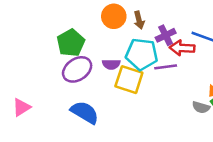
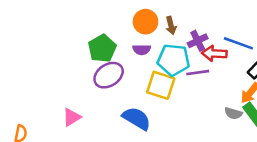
purple semicircle: (111, 64) -> (142, 50), moved
pink triangle: (21, 107) -> (72, 117), moved
blue semicircle: (85, 112) -> (137, 118), moved

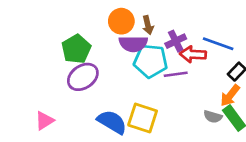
purple semicircle: (142, 50) -> (133, 44), moved, size x1.5
yellow square: (161, 85) -> (143, 118), moved

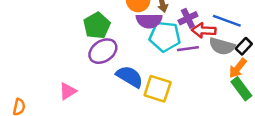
gray semicircle: (213, 117) -> (222, 46), moved, size x1.5
blue semicircle: (112, 122) -> (130, 77), moved

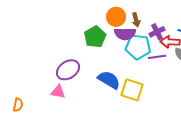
green pentagon: (97, 26) -> (95, 37), moved
purple ellipse: (103, 51) -> (68, 70), moved
pink triangle: (68, 91) -> (58, 92), turned 42

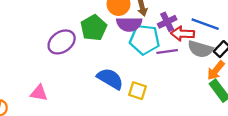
purple ellipse: (68, 70) -> (62, 42), moved
yellow square: (132, 90) -> (137, 91), size x0.7
pink triangle: (58, 92) -> (39, 93), moved

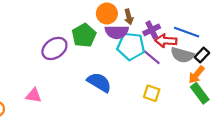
purple line: (167, 51) -> (152, 57), turned 48
yellow square: (137, 91) -> (152, 93), moved

